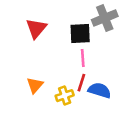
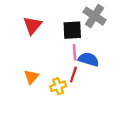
gray cross: (105, 18) -> (94, 16), turned -35
blue semicircle: (100, 90) -> (89, 59), moved

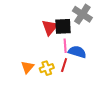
red triangle: (32, 25) -> (50, 27), moved
yellow cross: (58, 86) -> (47, 68), moved

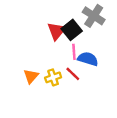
black square: (63, 26) -> (72, 30), turned -36
red line: (64, 65) -> (73, 74), turned -64

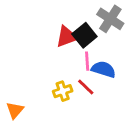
red triangle: (57, 31) -> (67, 37), turned 30
orange triangle: (31, 76) -> (15, 110), moved

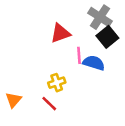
black square: (84, 35) -> (107, 37), moved
red line: (86, 87) -> (49, 104), moved

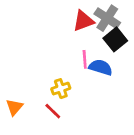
red triangle: (60, 33) -> (83, 21), moved

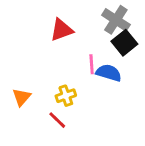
red triangle: (83, 21) -> (62, 30), moved
orange triangle: (14, 107) -> (21, 97), moved

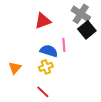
blue semicircle: (109, 73) -> (49, 51), moved
red line: (57, 120) -> (43, 92), moved

